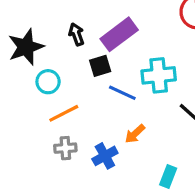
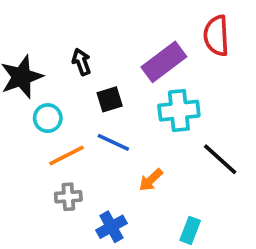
purple rectangle: (119, 34) -> (164, 62), moved
blue line: (122, 93) -> (113, 142), moved
blue cross: (105, 156) -> (111, 227), moved

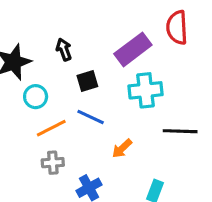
black line: (220, 159) -> (180, 131), turned -40

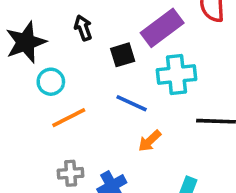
black square: (87, 81) -> (123, 55), moved
blue line: (91, 117) -> (132, 103), moved
gray cross: (53, 163) -> (71, 173), moved

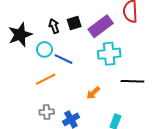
black square: (123, 55) -> (74, 23), moved
cyan circle: (51, 82) -> (44, 49), moved
blue line: (132, 103) -> (64, 59), moved

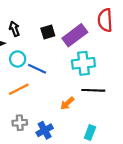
black arrow: (54, 26) -> (14, 29), moved
black line: (132, 81) -> (93, 90), moved

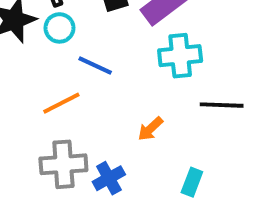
cyan circle: (18, 59) -> (59, 28), moved
black line: (93, 90) -> (222, 105), moved
gray cross: (20, 123) -> (63, 164), size x1.6

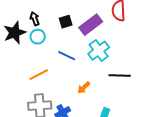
cyan cross: (180, 56) -> (99, 51), turned -30
blue line: (95, 65) -> (67, 56), moved

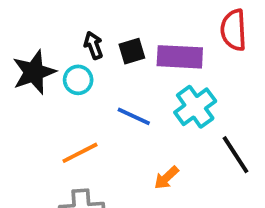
black arrow: (35, 19) -> (93, 45), moved
purple rectangle: (91, 25) -> (180, 57), turned 40
black line: (120, 76) -> (235, 155), turned 55

